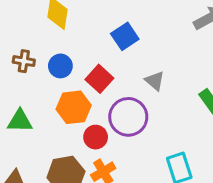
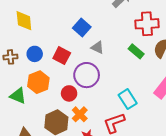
blue square: (125, 36) -> (82, 28), moved
orange hexagon: (74, 107) -> (38, 82), moved
green triangle: (20, 121) -> (18, 96), turned 36

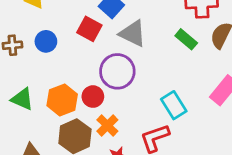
gray triangle: (97, 48) -> (133, 33), size x1.5
red square: (62, 56) -> (89, 29), moved
orange hexagon: (38, 82) -> (62, 100), moved

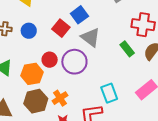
red circle: (93, 97) -> (50, 60), moved

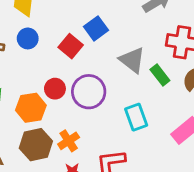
blue circle: (29, 31) -> (28, 38), moved
gray triangle: (91, 37) -> (132, 60), moved
cyan rectangle: (109, 93) -> (136, 117), moved

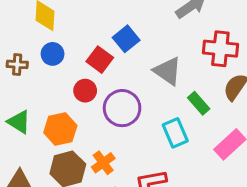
green rectangle: (160, 75) -> (199, 103), moved
red circle: (55, 89) -> (85, 91), moved

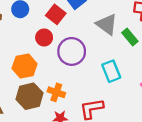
green rectangle: (199, 103) -> (130, 37), moved
orange cross: (103, 163) -> (56, 92), turned -36

